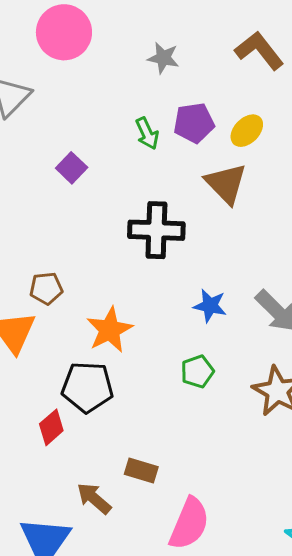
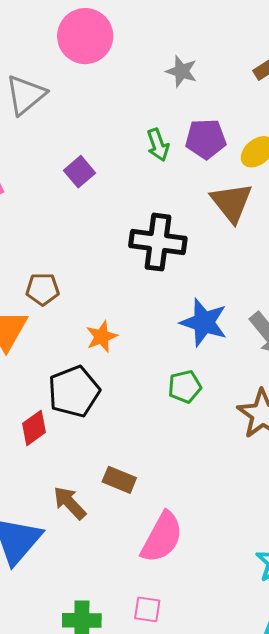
blue star: (210, 306) -> (204, 322), size x1.4
orange star: (110, 330) -> (102, 337), size x0.7
black pentagon: (87, 387) -> (74, 391), turned -30

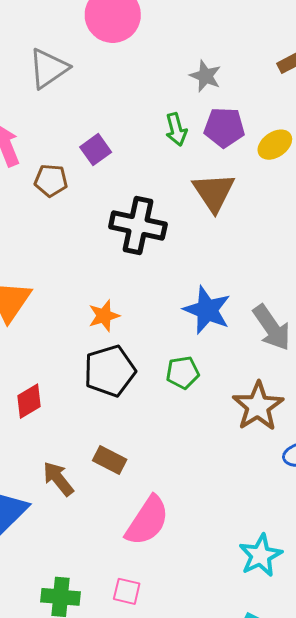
gray star: (182, 71) -> (205, 76), moved
brown triangle: (232, 202) -> (214, 192), moved
black cross: (158, 242) -> (138, 226), moved
brown pentagon: (43, 289) -> (51, 181), moved
black pentagon: (74, 391) -> (110, 371), moved

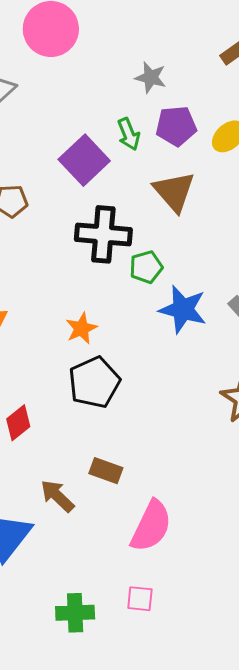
purple square: (96, 150) -> (84, 160), moved, size x1.6
green pentagon: (183, 373) -> (146, 267), moved

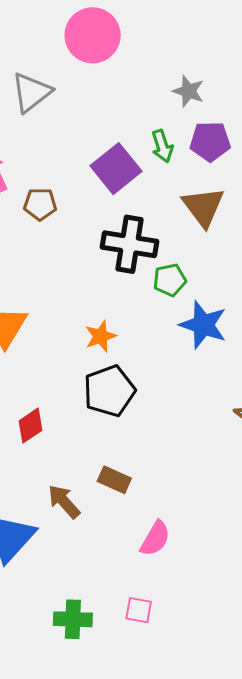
pink semicircle: (151, 526) -> (155, 539), size x0.7

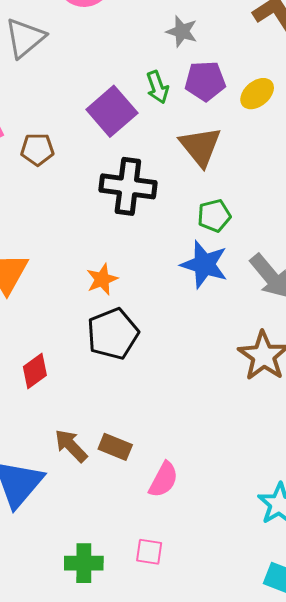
green pentagon: (170, 280) -> (214, 216), moved
brown rectangle: (114, 480) -> (115, 447), moved

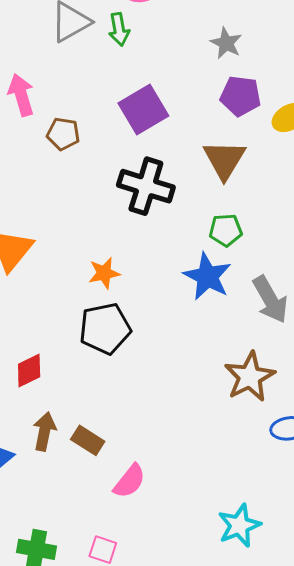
green arrow: (157, 87) -> (119, 29), moved
red diamond: (35, 371) -> (29, 370), moved
brown arrow: (71, 446) -> (44, 432), turned 45

